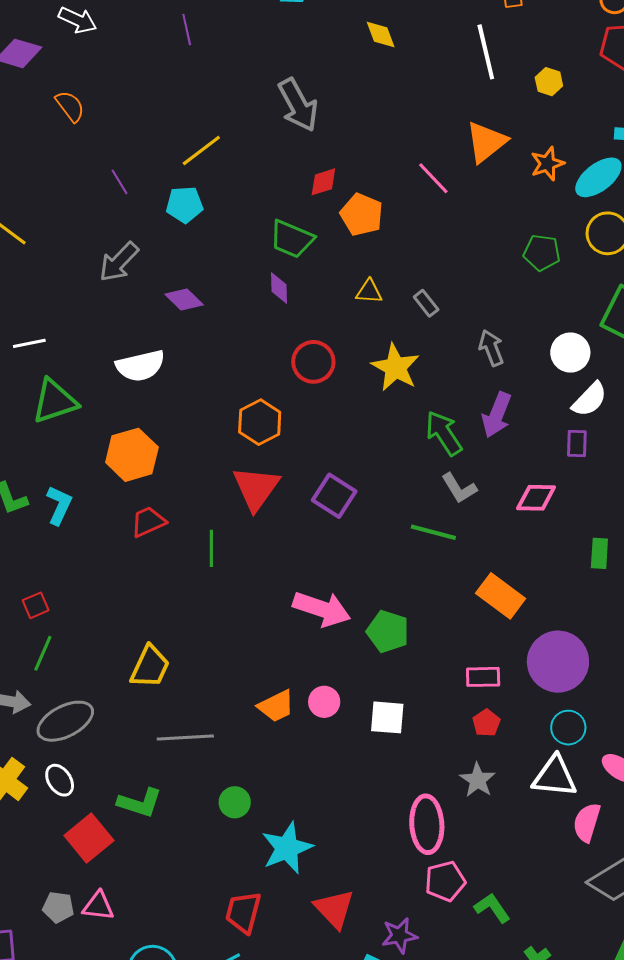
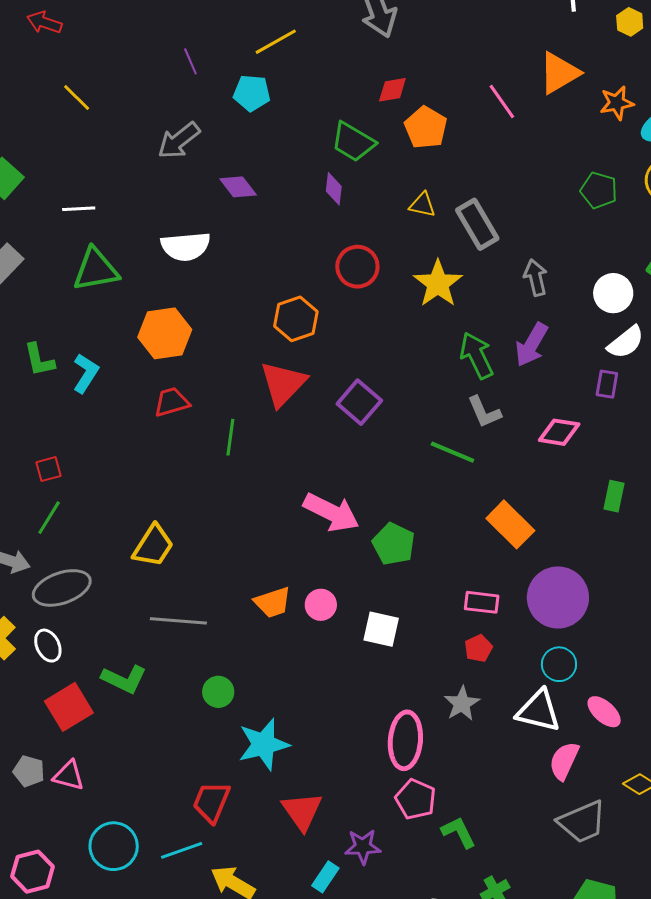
gray rectangle: (426, 303) -> (477, 224), size x1.8
pink pentagon: (445, 881) -> (416, 799), turned 30

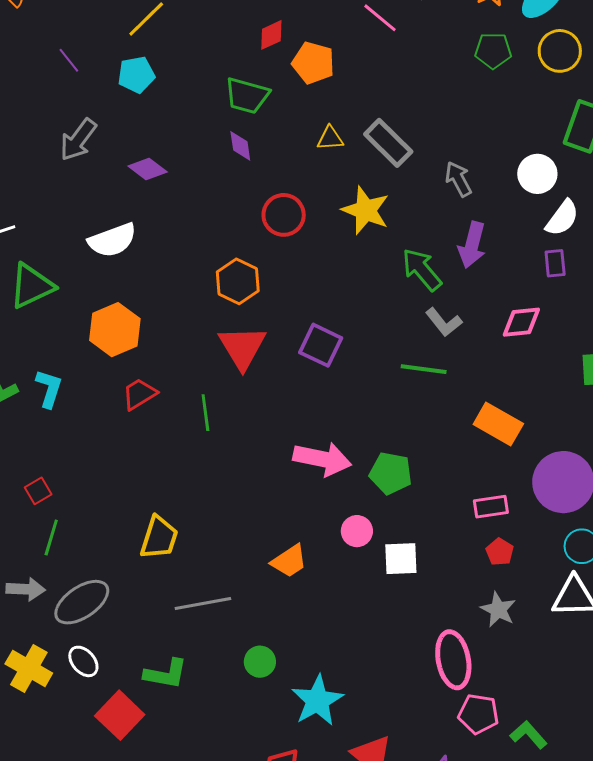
green pentagon: (599, 190) -> (493, 51), moved
pink circle: (321, 605) -> (357, 531), moved

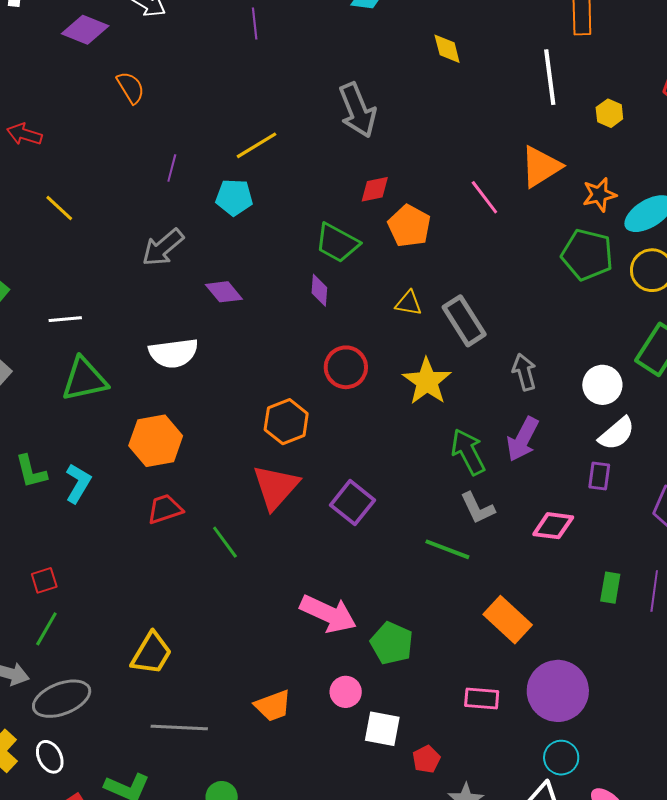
green pentagon: (493, 51) -> (587, 255), size x1.4
purple line: (69, 60) -> (172, 168), turned 40
green line: (205, 413) -> (225, 542), turned -42
red pentagon: (500, 552) -> (426, 759), moved

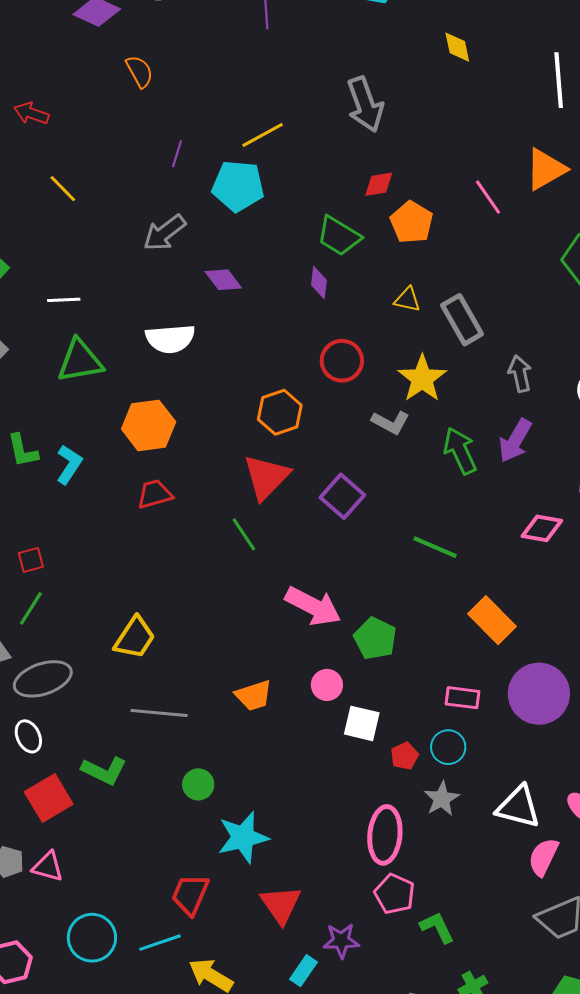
cyan pentagon: (234, 197) -> (238, 186), size x1.4
gray L-shape: (478, 508) -> (390, 422), moved, turned -39
green line: (225, 542) -> (244, 534), moved
cyan circle: (561, 758) -> (448, 747), moved

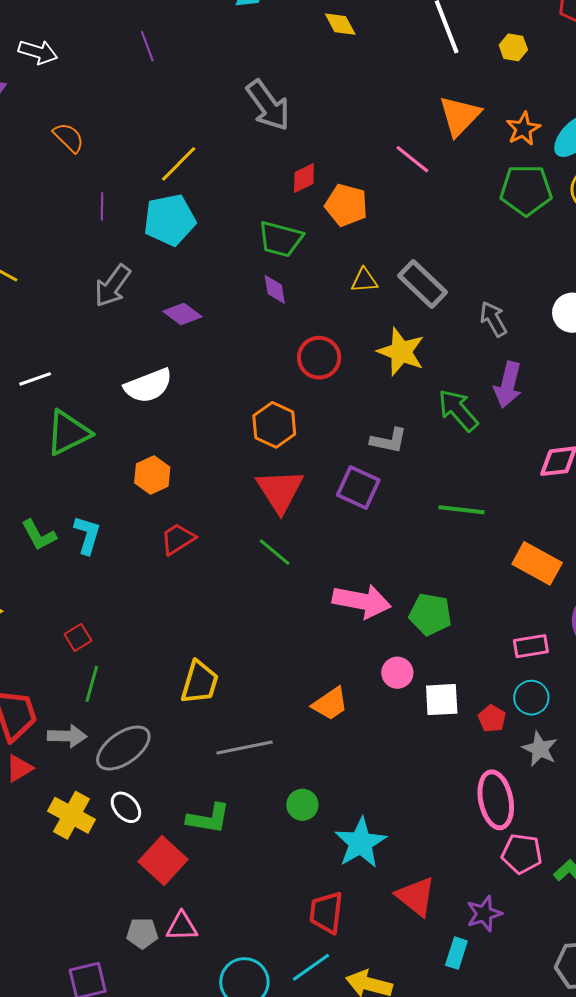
orange semicircle: (140, 71) -> (69, 138), moved
gray L-shape: (390, 422) -> (389, 440), moved
orange hexagon: (149, 425) -> (152, 475), size x0.7

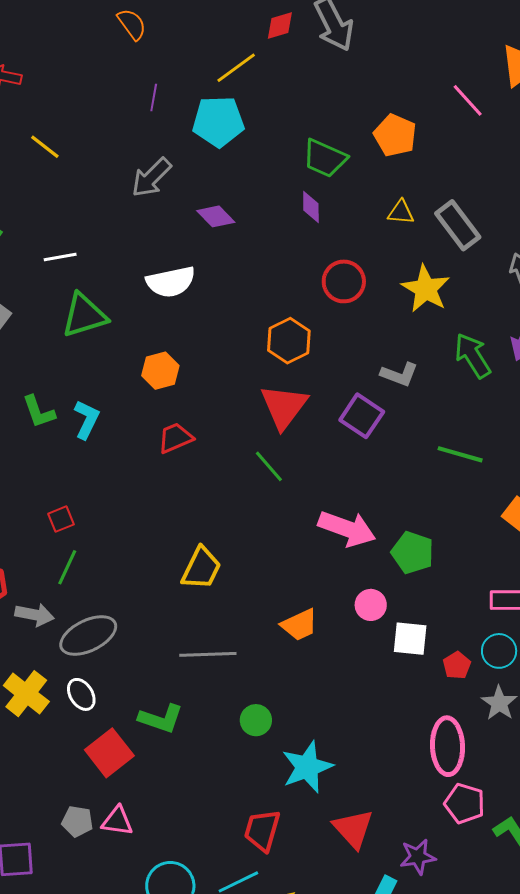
red diamond: (304, 178) -> (280, 25), moved
yellow trapezoid: (200, 682) -> (201, 568), moved

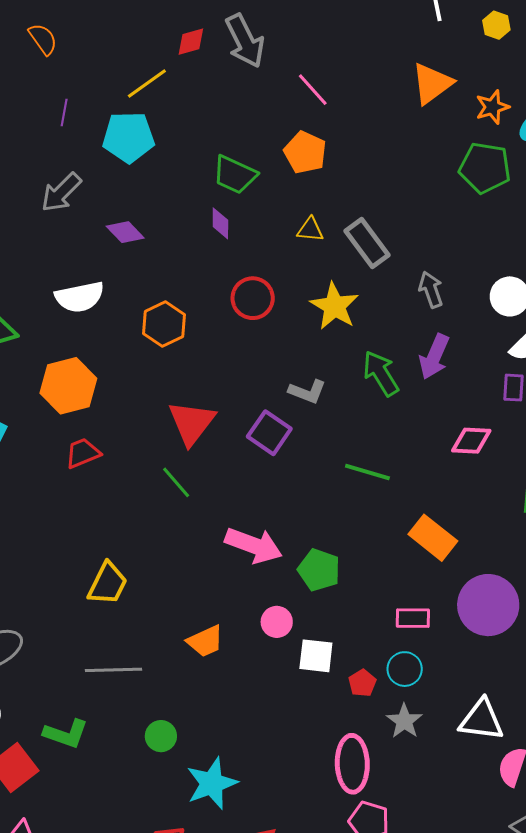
pink line: (468, 100) -> (313, 90), moved
orange hexagon: (289, 341) -> (164, 324), moved
orange hexagon: (160, 371) -> (68, 386), size x1.5

